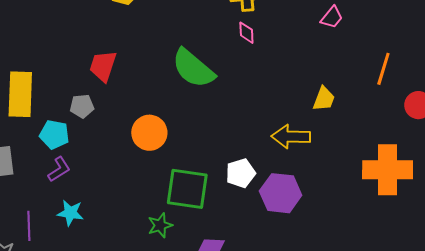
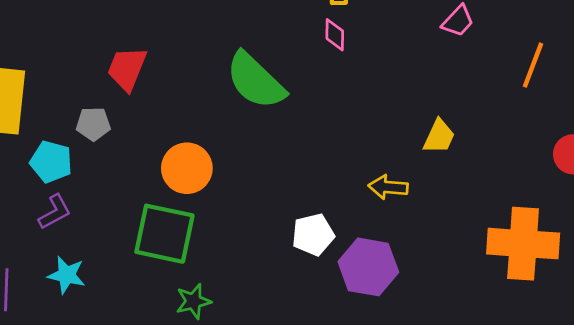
orange line: (383, 69) -> (533, 65), moved
yellow arrow: (291, 137) -> (388, 187), size x0.7
green square: (187, 189) -> (164, 234), moved

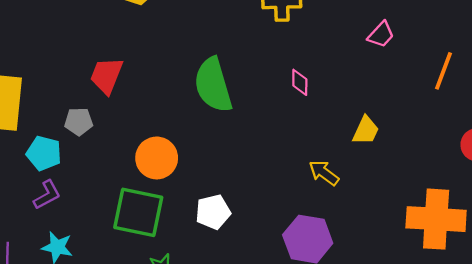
pink diamond: (335, 35) -> (300, 82), moved
green semicircle: (255, 81) -> (213, 85), turned 30
yellow arrow: (388, 187) -> (324, 173), turned 32
white pentagon: (313, 235) -> (213, 212), moved

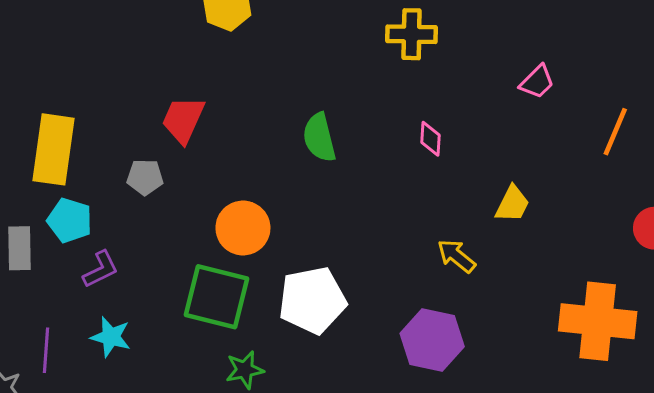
green semicircle: (213, 85) -> (319, 138), size x0.7
cyan pentagon: (44, 153) -> (70, 220), moved
white pentagon: (213, 212) -> (312, 300), size x1.5

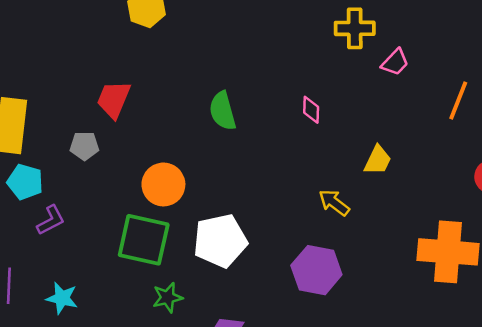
yellow cross: (412, 34) -> (355, 28), moved
cyan star: (111, 337) -> (62, 298), moved

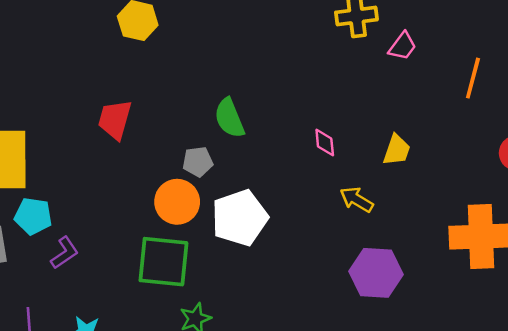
pink diamond: (311, 110) -> (325, 142), moved
gray pentagon: (84, 146) -> (198, 162), moved
white pentagon: (220, 241) -> (240, 218), moved
purple hexagon: (316, 270) -> (376, 273), moved

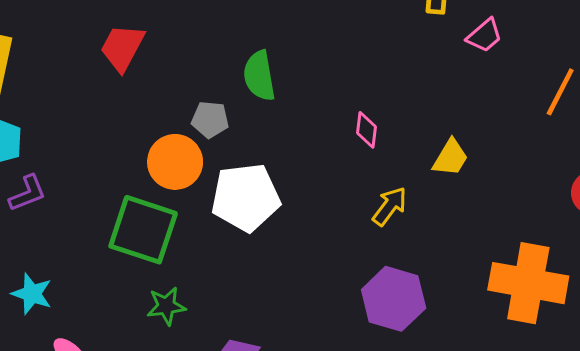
yellow arrow: (357, 199) -> (390, 206), turned 84

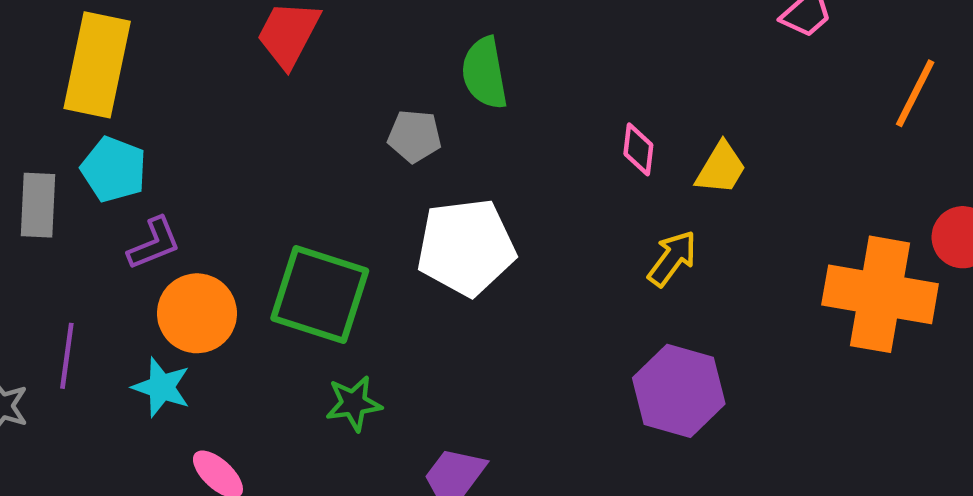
yellow trapezoid: (450, 158) -> (721, 168), moved
orange circle: (175, 162) -> (197, 313), moved
orange cross: (528, 283) -> (880, 294), moved

